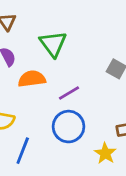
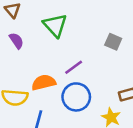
orange semicircle: (32, 79) -> (44, 82), moved

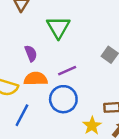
purple semicircle: (16, 41) -> (31, 53), moved

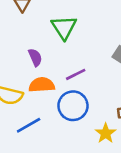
blue line: (22, 115) -> (29, 125), turned 35

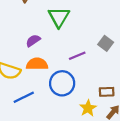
purple semicircle: (35, 57) -> (33, 41), turned -104
purple line: (76, 74) -> (77, 56), moved

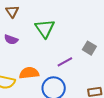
purple semicircle: (33, 41) -> (11, 40), moved, turned -120

